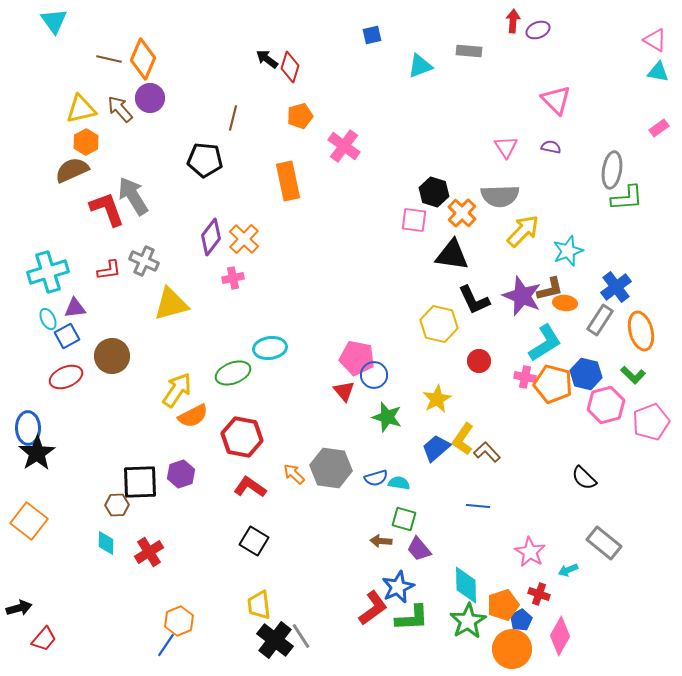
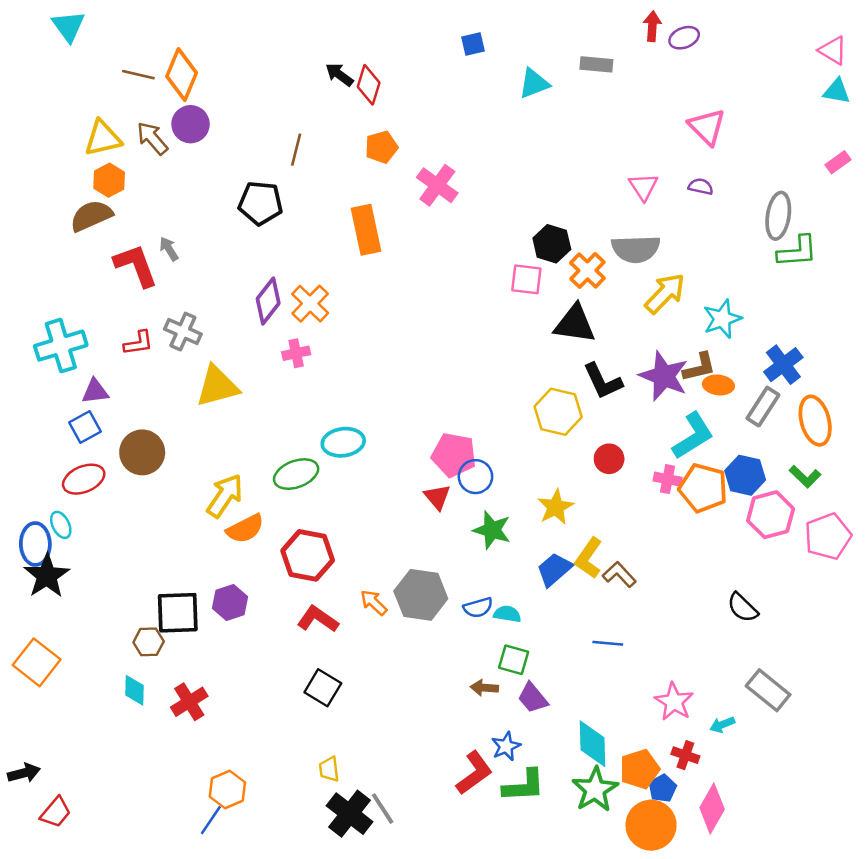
gray arrow: (133, 196) -> (169, 249), size x0.5
cyan ellipse: (48, 319) -> (61, 525), moved
blue star: (398, 587) -> (506, 746), size x0.7
yellow trapezoid: (259, 605) -> (329, 769), size x0.7

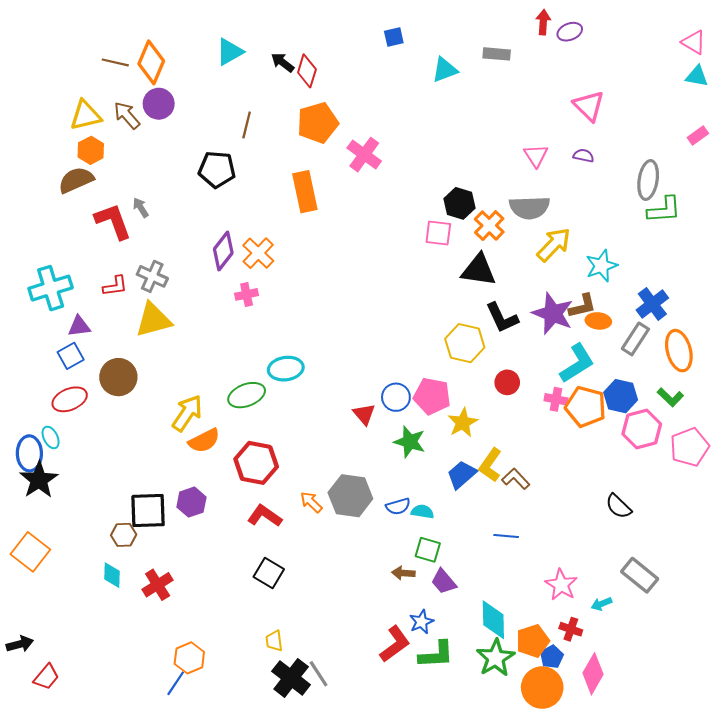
cyan triangle: (68, 26) -> (230, 52), moved, turned 36
orange pentagon: (381, 147) -> (318, 123), size x1.5
yellow triangle: (217, 386) -> (153, 320), moved
pink pentagon: (454, 455) -> (432, 396), moved

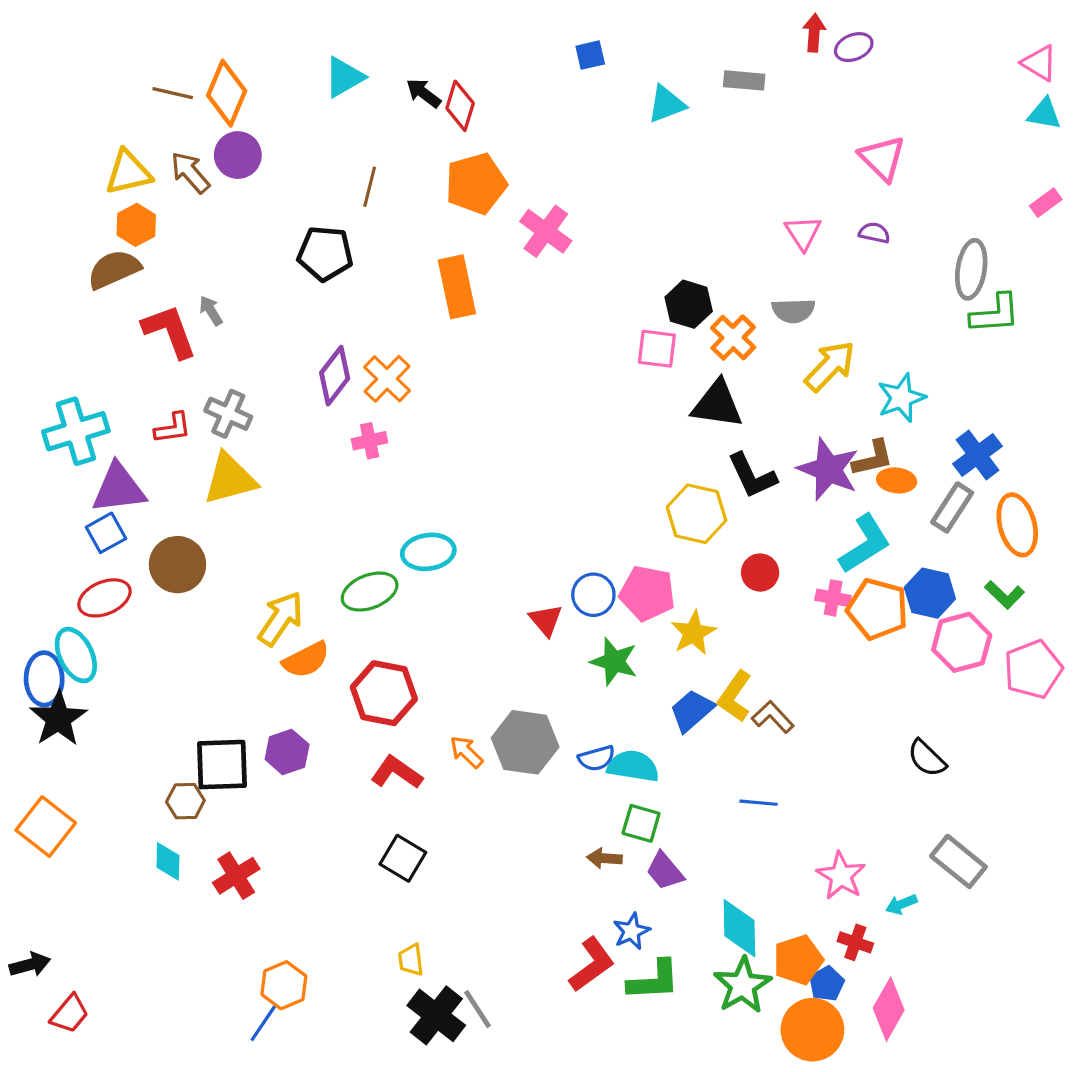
gray semicircle: (529, 208) -> (793, 311), size x0.7
purple triangle: (79, 326) -> (119, 488), size x1.6
cyan ellipse: (51, 437) -> (76, 655), size x1.6
cyan semicircle: (422, 512) -> (633, 766), size x1.5

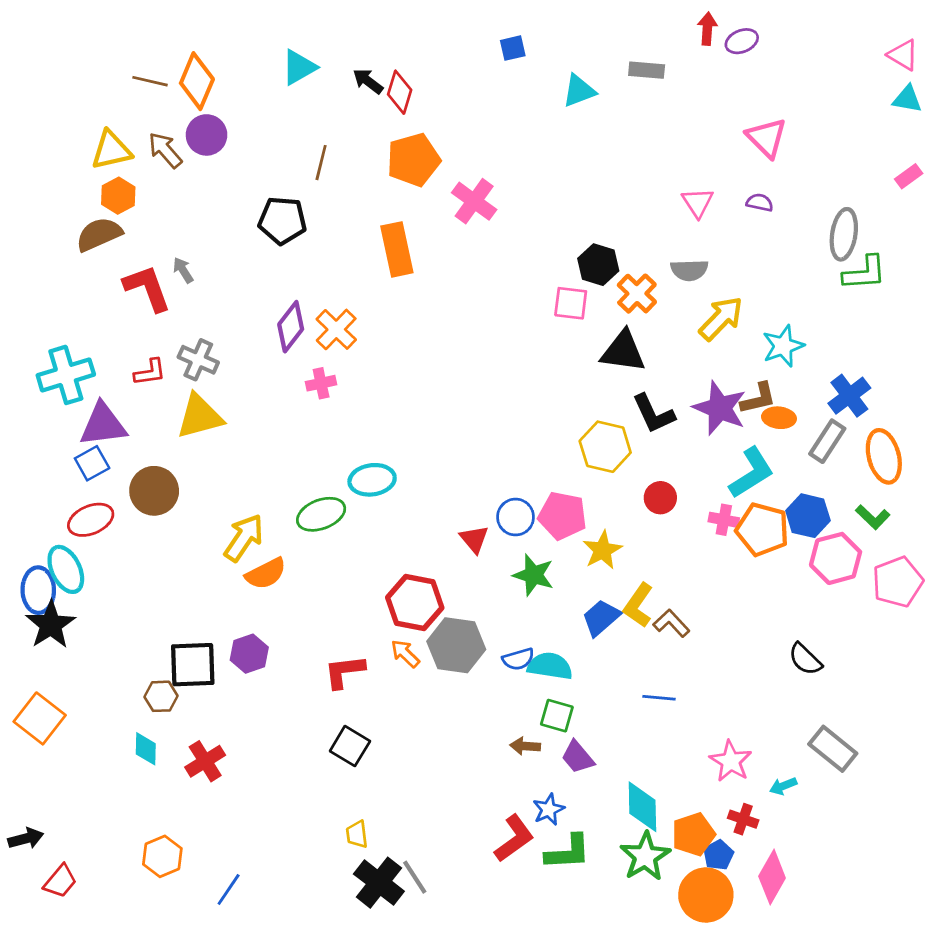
red hexagon: (384, 693) -> (415, 603), moved
red L-shape: (397, 773) -> (344, 672), turned -42
orange hexagon: (284, 985) -> (162, 856), moved

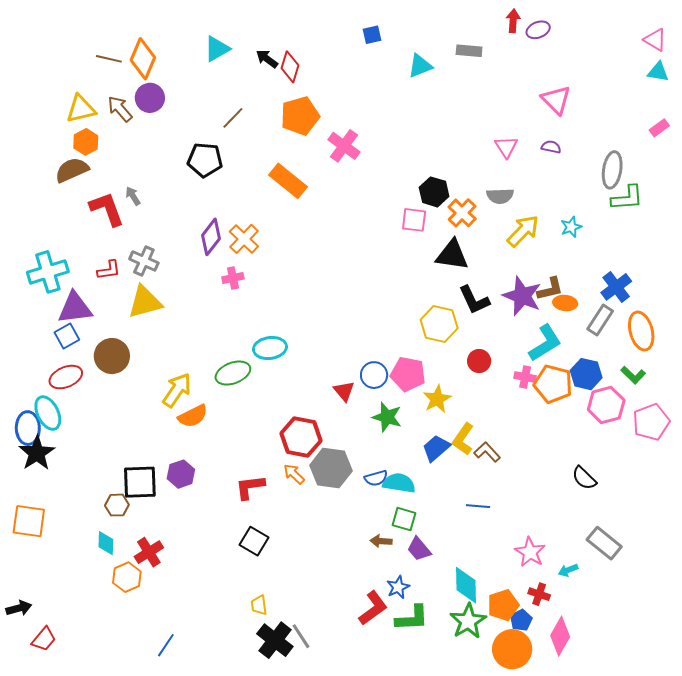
brown line: (321, 163) -> (233, 118), turned 30
orange rectangle: (397, 249) -> (288, 181), turned -39
cyan star: (783, 346) -> (571, 227), moved, size x0.7
orange square: (40, 718) -> (29, 521), turned -30
orange hexagon: (162, 856) -> (127, 577), moved

